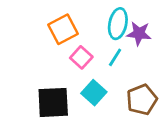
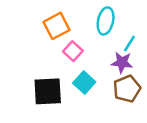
purple star: (139, 33) -> (122, 62), moved
cyan line: (115, 57) -> (129, 44), moved

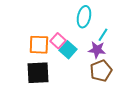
orange square: (57, 26) -> (39, 45), moved, turned 30
cyan square: (84, 83) -> (68, 50), moved

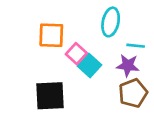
cyan line: (103, 35) -> (136, 46), turned 64
orange square: (39, 45) -> (51, 35), moved

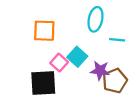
pink square: (76, 54) -> (59, 63), moved
purple star: (128, 65) -> (100, 70), moved

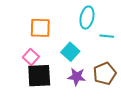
pink square: (59, 63) -> (31, 57), moved
purple star: (100, 70) -> (77, 77), moved

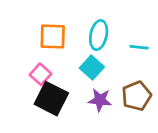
cyan ellipse: (87, 17) -> (99, 35), moved
black square: (39, 76) -> (51, 99), turned 30

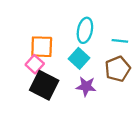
orange square: (53, 36) -> (42, 47), moved
brown pentagon: (136, 96) -> (118, 69), moved

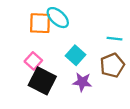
cyan ellipse: (85, 30) -> (58, 18), moved, turned -60
orange square: (42, 47) -> (40, 23), moved

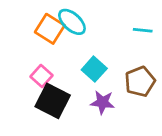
orange square: (40, 23) -> (50, 29), turned 30
cyan line: (114, 39) -> (143, 30), moved

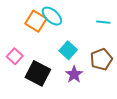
pink square: (41, 76) -> (15, 56), moved
purple star: (102, 102) -> (74, 74), turned 30

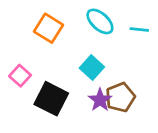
cyan ellipse: (52, 16) -> (100, 21), moved
brown pentagon: (101, 59) -> (120, 97), moved

